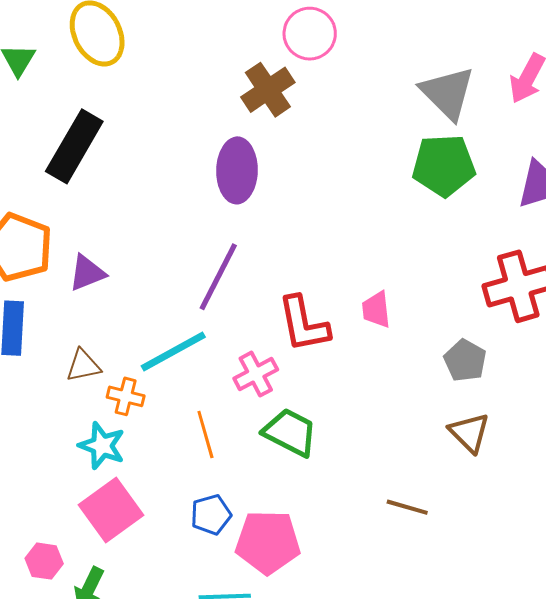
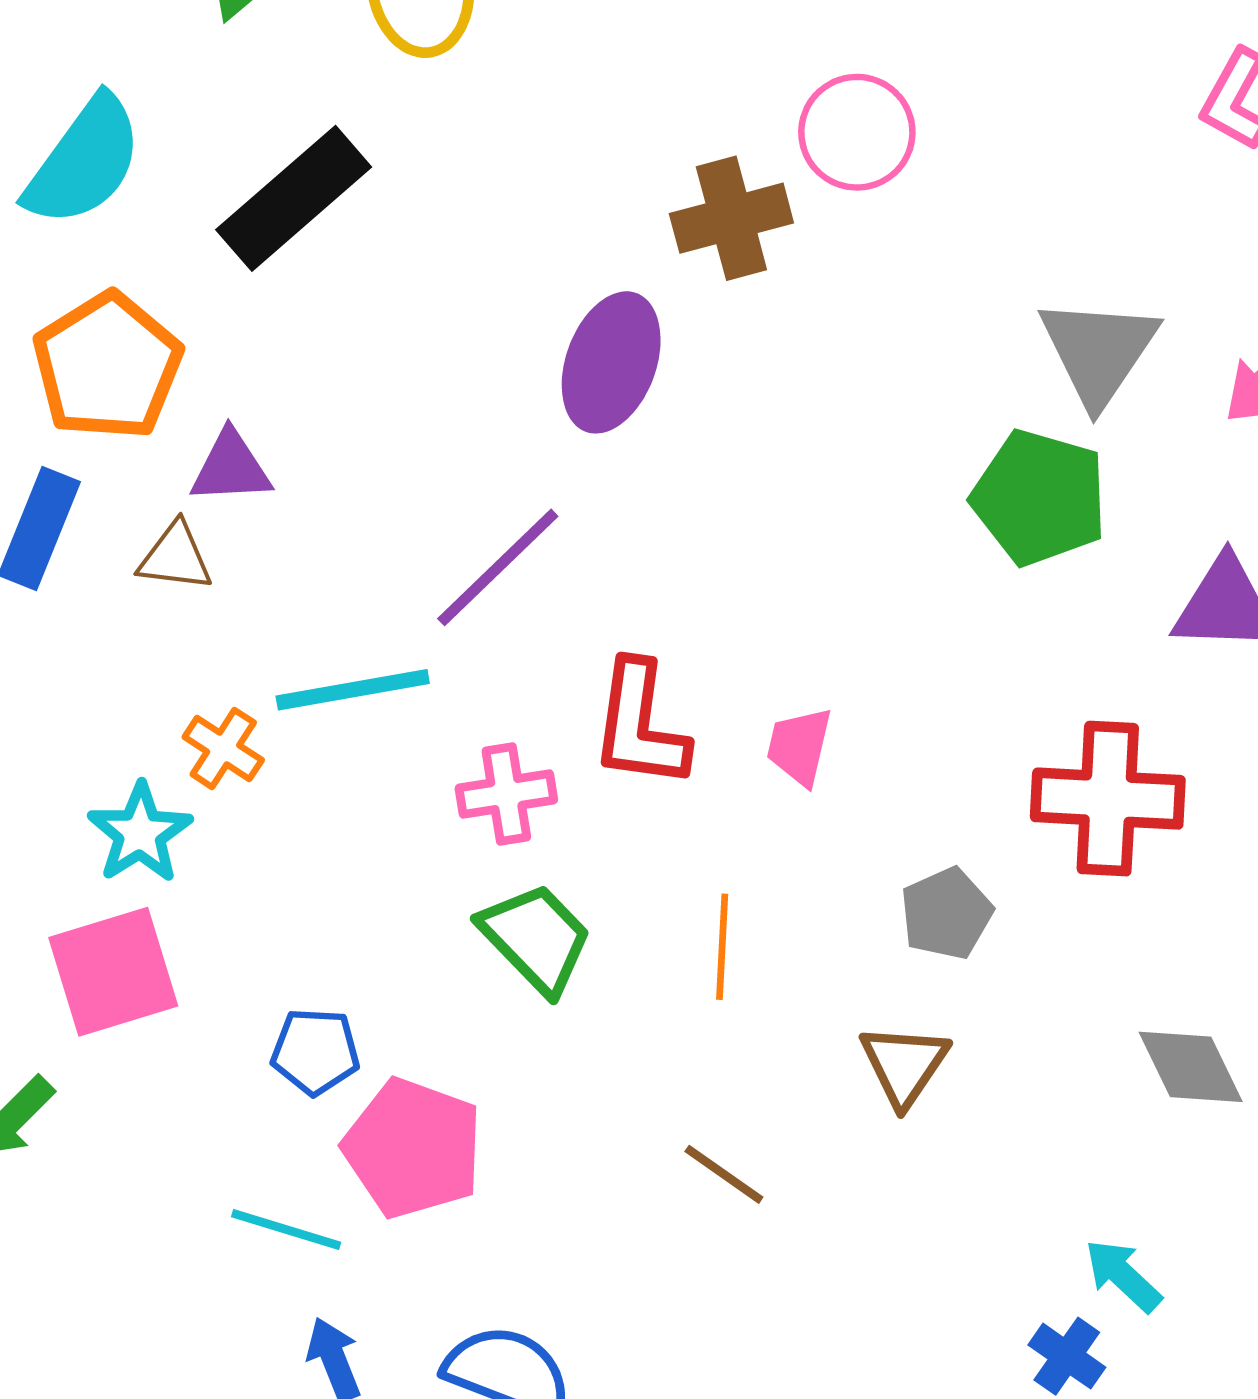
brown triangle: (83, 366) -> (175, 557), moved
orange line: (205, 435) -> (722, 947), moved

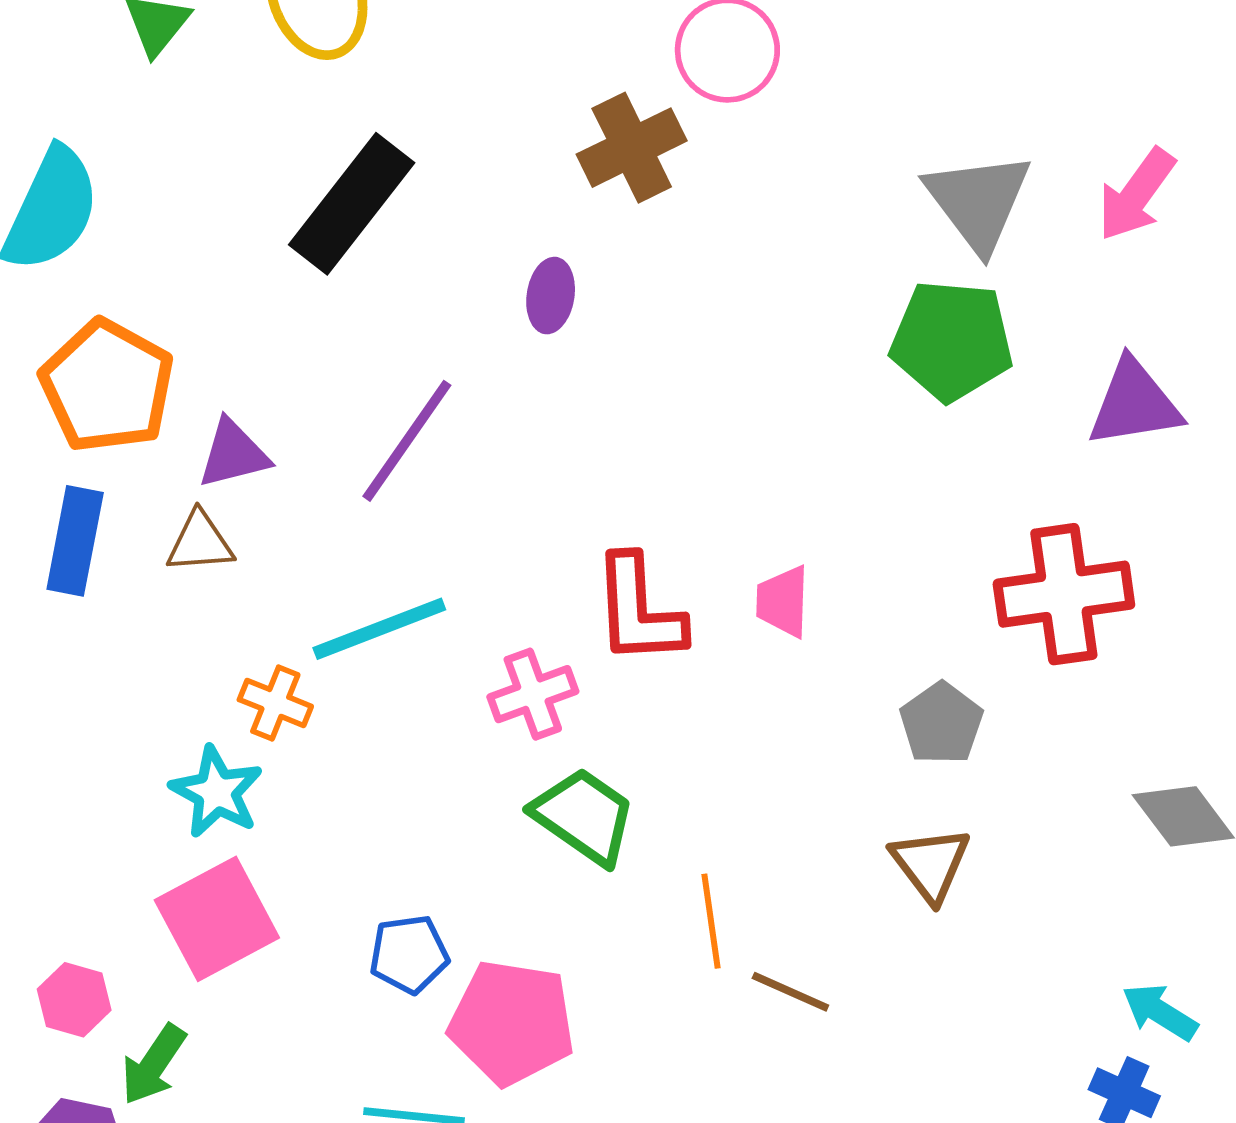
black rectangle: (294, 198) -> (352, 204), moved
purple ellipse: (611, 362) -> (551, 296), size x0.6
purple line: (498, 567) -> (407, 441), moved
orange line: (722, 947) -> (711, 921), moved

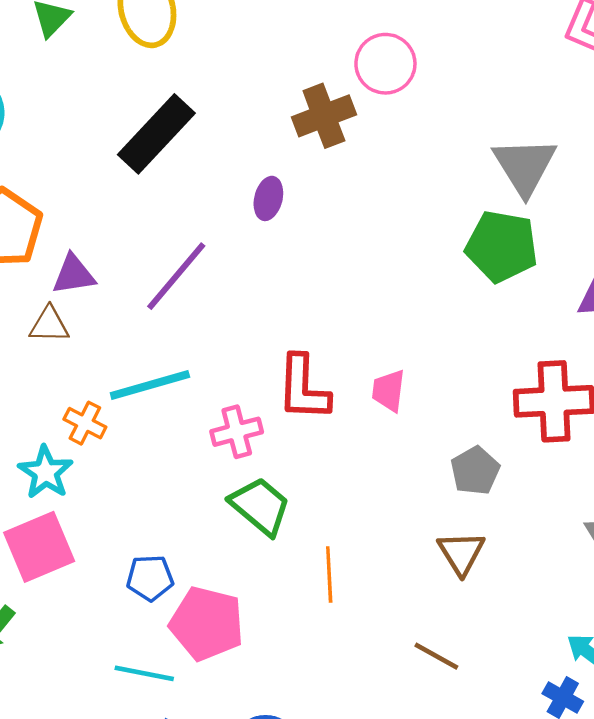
brown line: (790, 992) -> (436, 656), moved

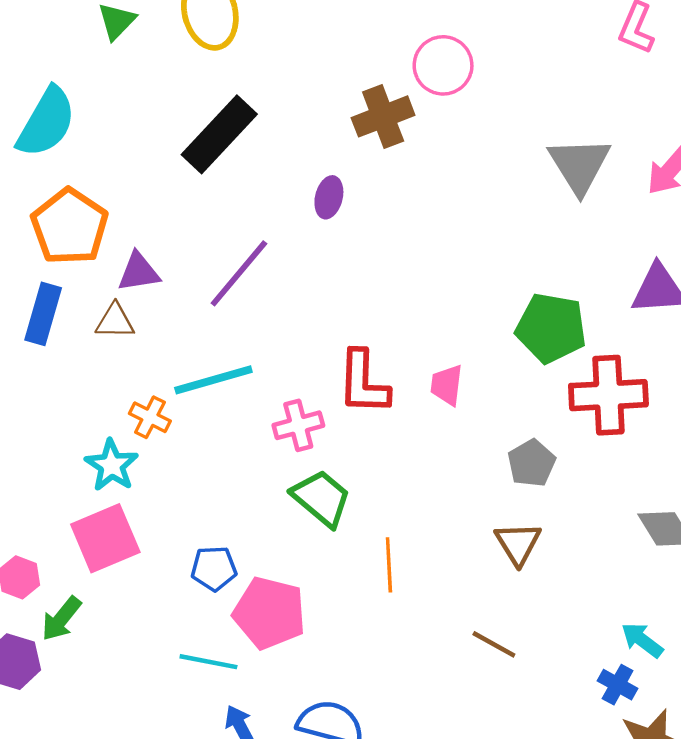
green pentagon: (502, 246) -> (551, 328), moved

